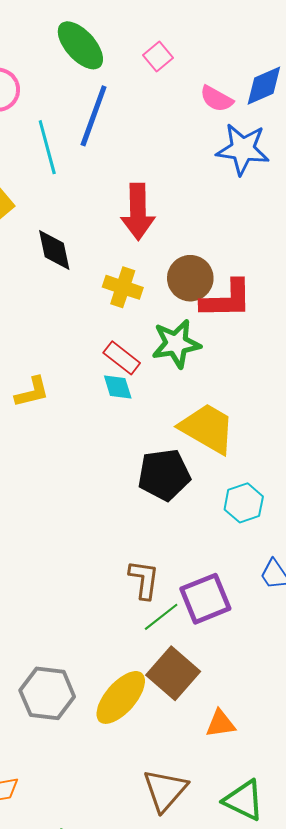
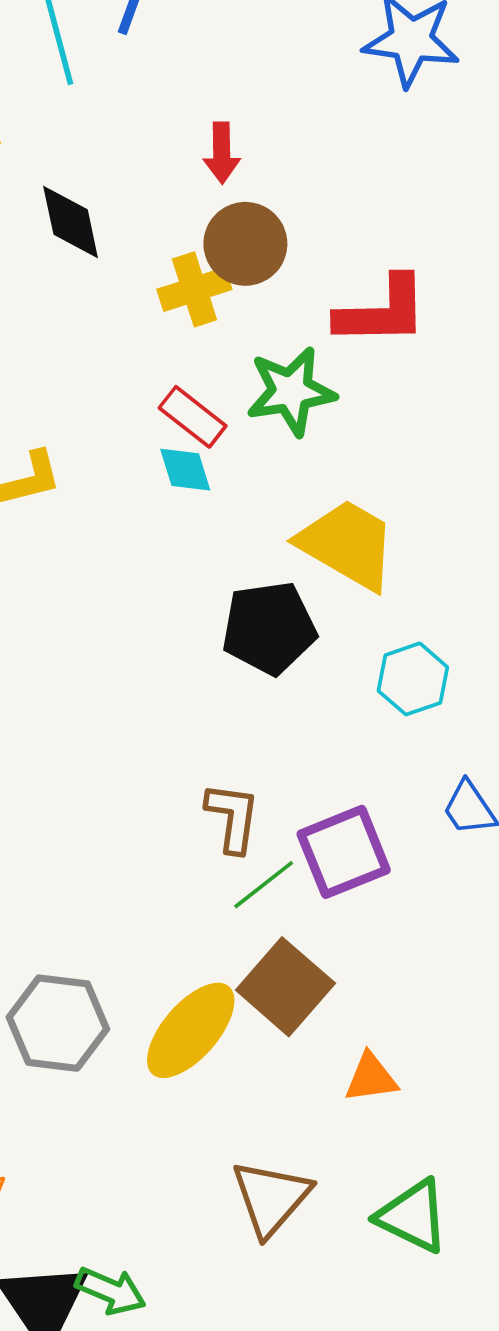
red arrow: (138, 212) -> (222, 153), size x0.6
brown circle: (190, 278) -> (245, 244), moved
yellow cross: (123, 287) -> (194, 289), turned -36

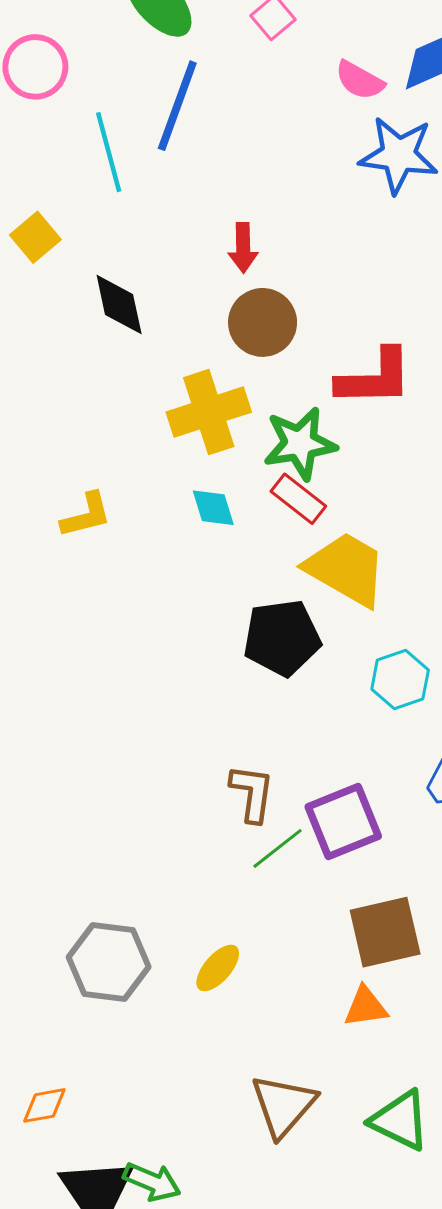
yellow cross: (194, 289) -> (209, 412), moved, size x1.4
red rectangle: (193, 417) -> (298, 499), moved
brown square: (285, 987) -> (385, 932), moved, turned 36
yellow ellipse: (191, 1030) -> (218, 968), size x0.6

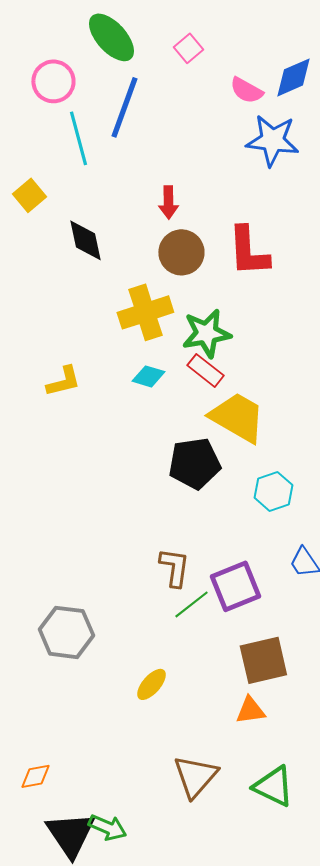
pink circle: (35, 67) -> (53, 81), moved
red L-shape: (375, 378) -> (248, 251), moved, turned 88
cyan diamond: (213, 508) -> (148, 376), turned -56
gray hexagon: (109, 962) -> (66, 632), moved

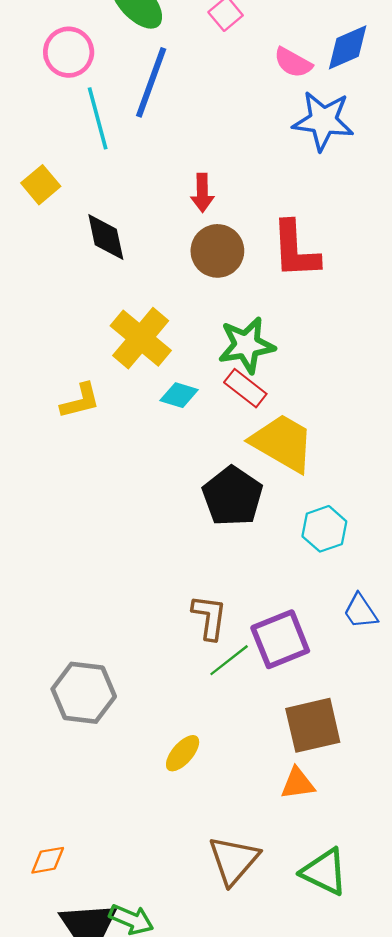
yellow cross: (145, 312) -> (141, 338), moved, turned -32
black pentagon: (194, 463) -> (233, 496), turned -30

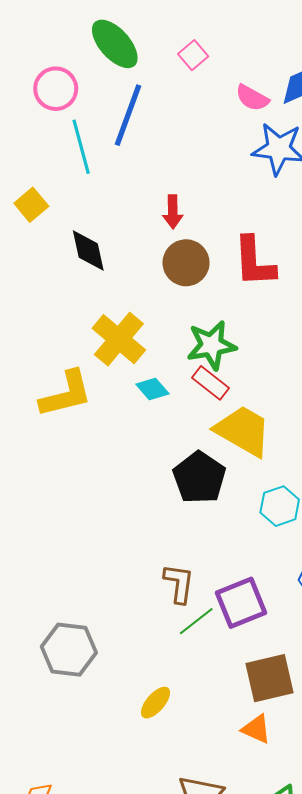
cyan diamond: (179, 395) -> (152, 389), turned 32
yellow L-shape: (80, 401) -> (66, 394), size x1.5
orange triangle: (298, 783) -> (256, 729), turned 32

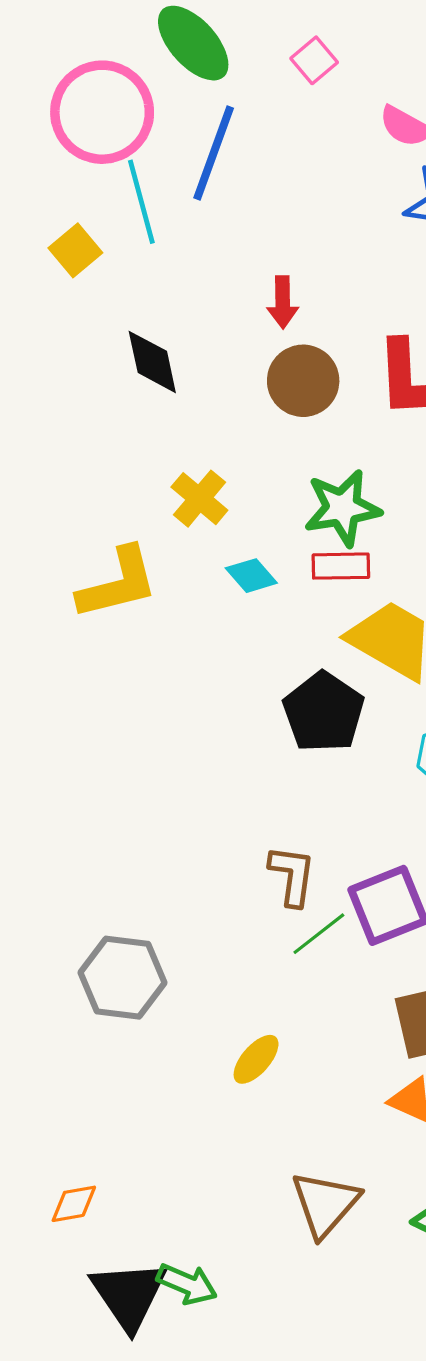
pink circle: (56, 89) -> (102, 112), size x1.5
yellow square: (31, 205) -> (75, 250), moved
yellow cross: (119, 339) -> (199, 499), size x0.7
red rectangle: (210, 383) -> (341, 566), turned -39

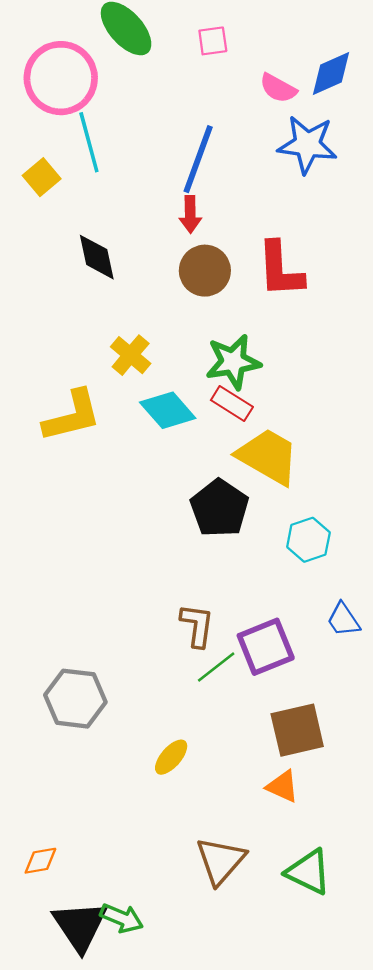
pink square: (314, 60) -> (213, 41), turned 32
blue line: (214, 153) -> (198, 159), moved
red rectangle: (341, 566) -> (232, 403), turned 33
cyan diamond: (251, 576) -> (168, 410), size x1.5

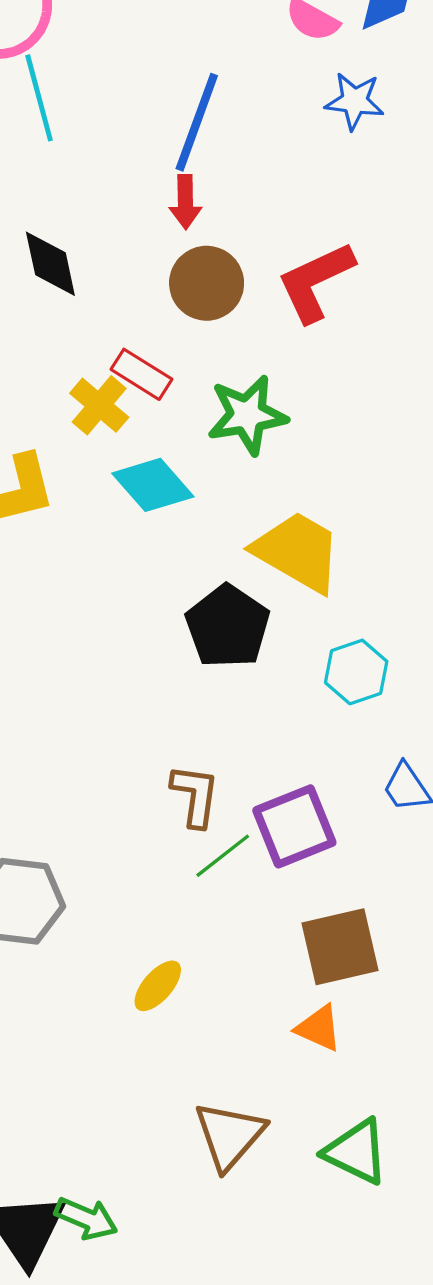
blue star: (307, 144) -> (355, 101), size x0.7
red L-shape: (280, 269) -> (316, 282), turned 68
red rectangle: (232, 403) -> (142, 374), moved

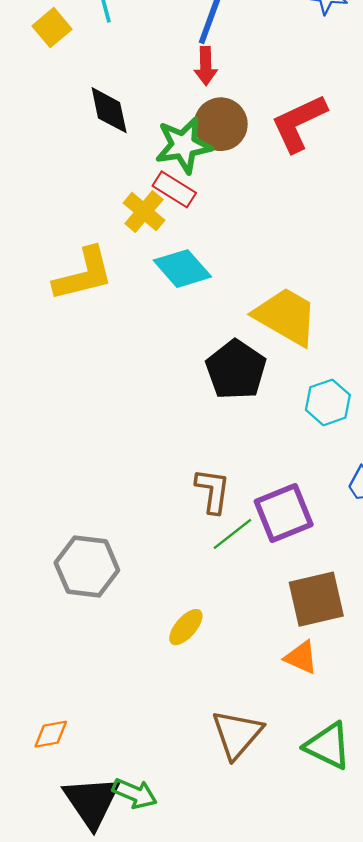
green star: (247, 415) -> (184, 145), moved

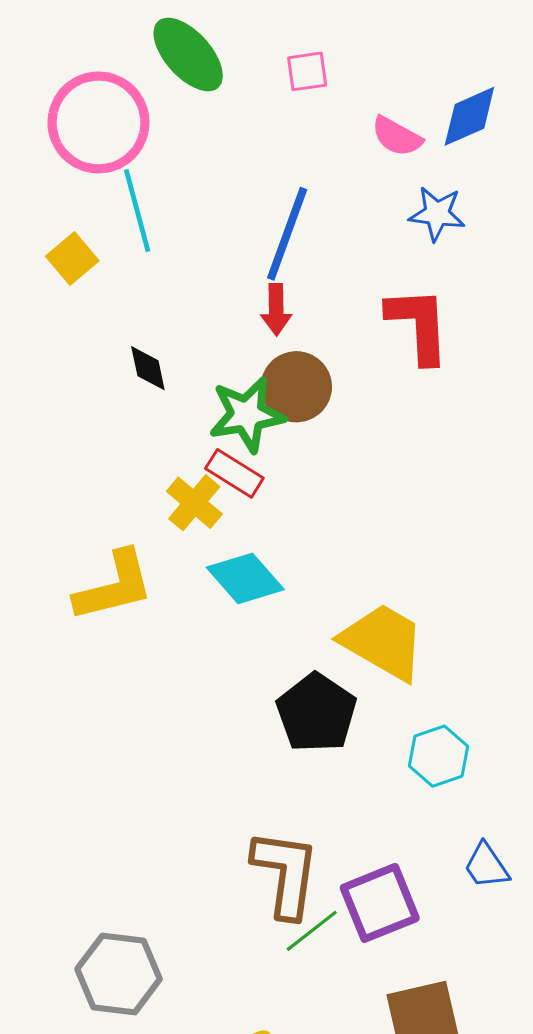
black diamond: (109, 110) -> (148, 368), size x0.7
red L-shape: (299, 123) -> (418, 325), moved, turned 112
brown L-shape: (213, 491) -> (285, 874), size x1.5

